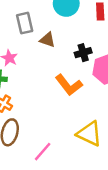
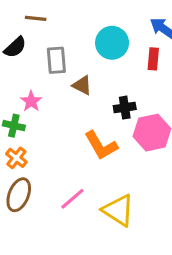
pink line: (43, 152) -> (72, 199), moved

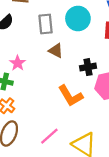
gray rectangle: (56, 60) -> (46, 24), moved

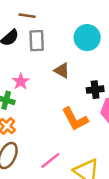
gray rectangle: (46, 24) -> (37, 41), moved

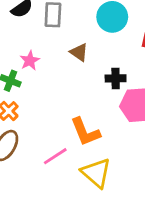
orange L-shape: (75, 119) -> (85, 132), moved

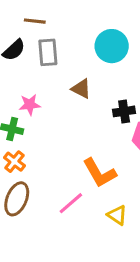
pink star: (30, 61) -> (30, 105), turned 30
yellow triangle: (96, 173) -> (117, 215), size x0.6

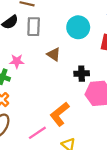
orange L-shape: (99, 173) -> (60, 114), turned 75

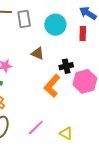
gray rectangle: (34, 27) -> (24, 19), moved
orange L-shape: (60, 114) -> (52, 86), moved

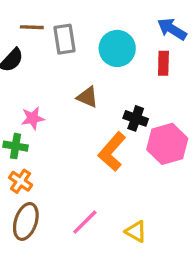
black cross: (66, 66) -> (136, 118), turned 32

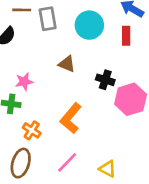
orange L-shape: (112, 152) -> (71, 118), moved
orange cross: (21, 181) -> (32, 130), moved

